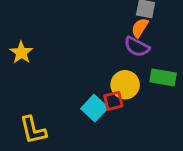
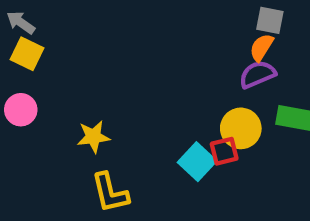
purple semicircle: (137, 47) -> (257, 74), turned 130
yellow star: (21, 53) -> (93, 137), moved, turned 30

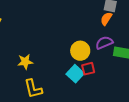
purple semicircle: (257, 74) -> (104, 43), moved
yellow circle: (241, 128) -> (80, 51), moved

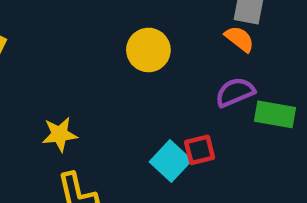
orange semicircle: (106, 19) -> (239, 39), turned 96
yellow circle: (80, 51) -> (148, 50), moved

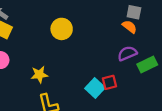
yellow circle: (148, 50) -> (62, 29), moved
green rectangle: (275, 114) -> (147, 65), turned -36

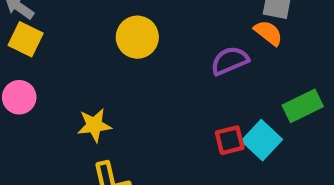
purple semicircle: (127, 53) -> (230, 61), moved
cyan square: (95, 88) -> (262, 140), moved

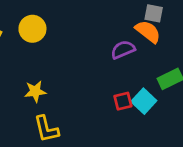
orange semicircle: (268, 33) -> (148, 32), size x1.4
yellow circle: (137, 37) -> (32, 29), moved

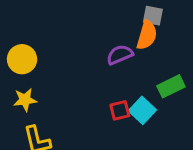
yellow circle: (32, 29) -> (22, 59), moved
orange semicircle: (148, 32) -> (147, 35), turned 68

